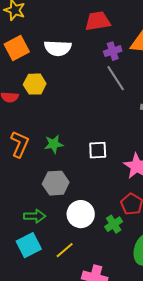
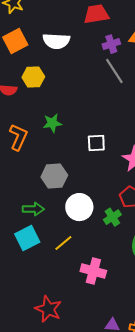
green star: (54, 144) -> (52, 123), moved

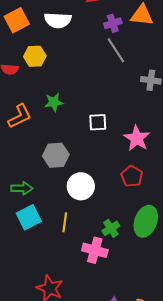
orange L-shape: (18, 137) -> (20, 116), turned 40
green arrow: (33, 209) -> (22, 188), moved
green cross: (112, 217) -> (111, 228), moved
yellow line: (63, 243) -> (65, 222), turned -42

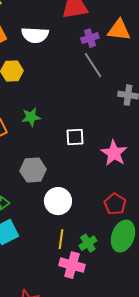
red pentagon: (132, 176) -> (115, 204), moved
yellow line: (65, 222) -> (61, 239), moved

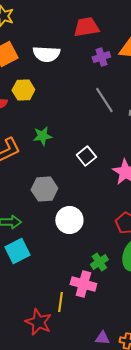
gray line: (93, 65) -> (104, 100), moved
white square: (75, 137) -> (86, 156), turned -36
yellow line: (61, 239) -> (60, 302), moved

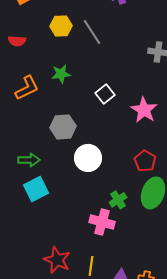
yellow hexagon: (23, 90) -> (61, 26), moved
gray line: (104, 100) -> (92, 32), moved
yellow line: (60, 302) -> (91, 266), moved

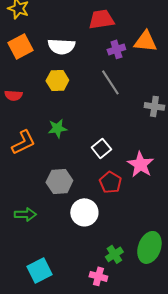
gray line: (92, 32) -> (110, 82), moved
red pentagon: (145, 161) -> (110, 182), moved
cyan square: (36, 189) -> (39, 270), moved
pink cross: (102, 222) -> (98, 276), size x0.7

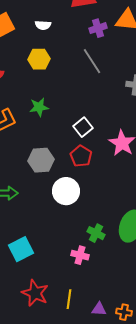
white semicircle: (61, 46) -> (43, 25), size x0.6
red pentagon: (110, 182) -> (81, 156), moved
green cross: (114, 254) -> (96, 233), turned -30

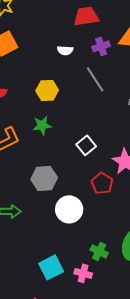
white semicircle: (43, 25) -> (65, 50), moved
yellow hexagon: (39, 59) -> (47, 90), moved
red pentagon: (81, 156) -> (102, 183), moved
cyan square: (21, 249) -> (51, 267), moved

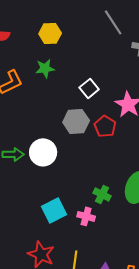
gray line: (95, 79) -> (113, 22), moved
gray hexagon: (44, 178) -> (76, 121), moved
white circle: (69, 209) -> (43, 152), moved

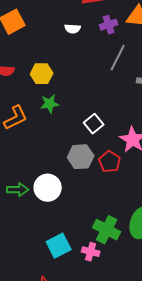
gray line: (113, 22) -> (118, 58), turned 60
yellow hexagon: (50, 33) -> (42, 74), moved
green cross: (102, 194) -> (107, 230), size x1.5

